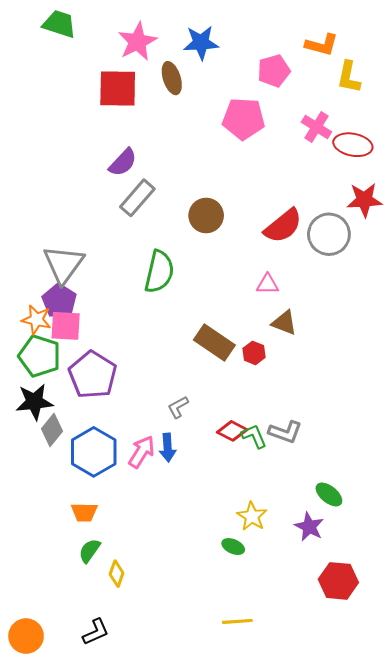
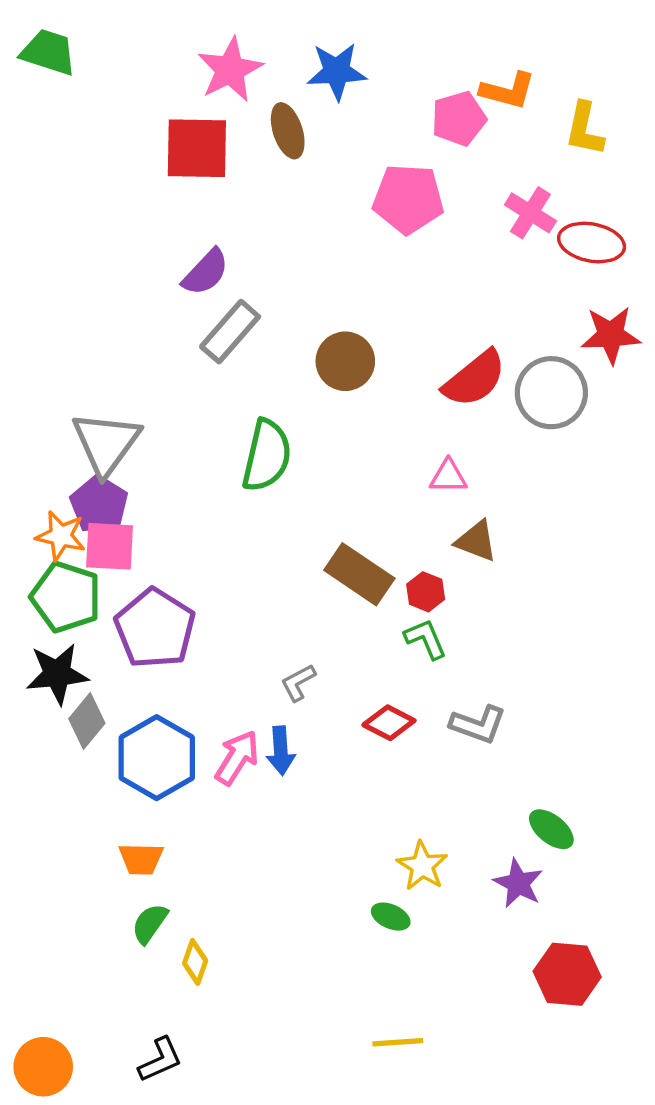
green trapezoid: (59, 24) -> (48, 52), moved
orange L-shape: (322, 45) -> (508, 91), moved
green L-shape: (254, 436) -> (426, 639), moved

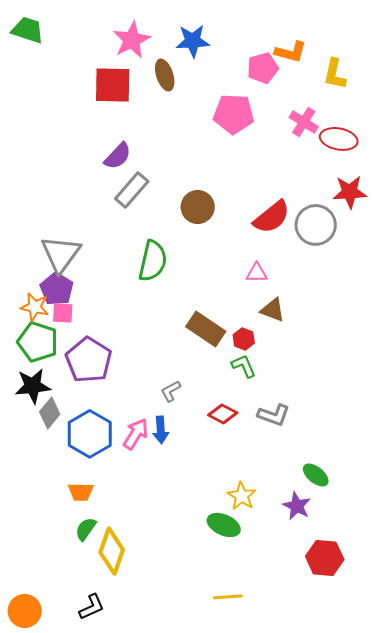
pink square: (110, 546) -> (63, 313), size x0.7
green ellipse: (391, 917) -> (224, 525), size x1.5
yellow diamond: (195, 962) -> (112, 551), size x1.8

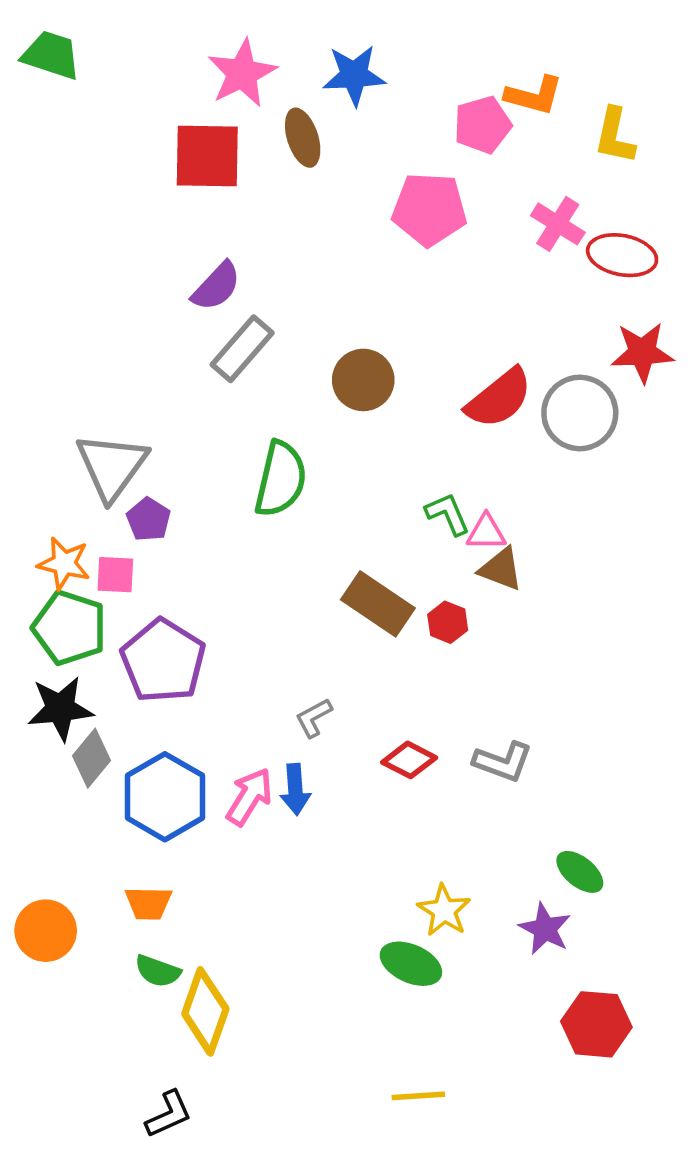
pink triangle: (257, 273) -> (486, 532), moved
purple pentagon: (57, 289) -> (148, 519), moved, size x0.7
green L-shape: (244, 366) -> (448, 514), moved
green semicircle: (86, 529) -> (158, 971), turned -105
orange circle: (25, 611) -> (46, 931), moved

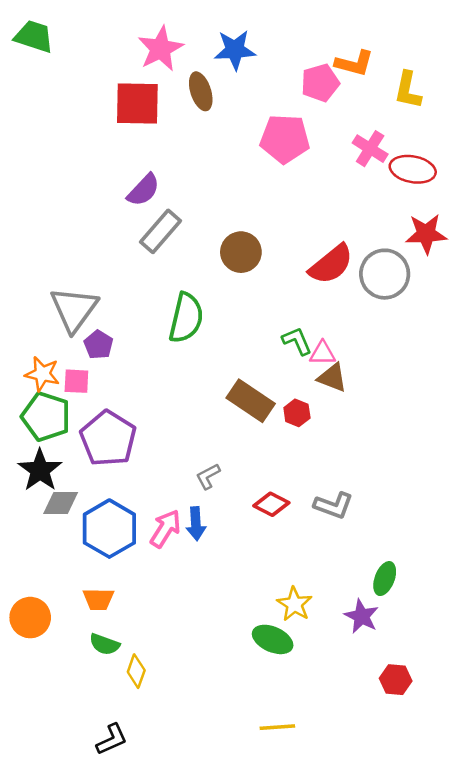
black star: (60, 709) -> (40, 470), turned -30
gray diamond: (92, 758) -> (61, 503), turned 51
green ellipse: (580, 872) -> (385, 579), turned 72
yellow diamond: (205, 1011) -> (136, 671), size x0.6
red hexagon: (596, 1024) -> (396, 680), size x0.7

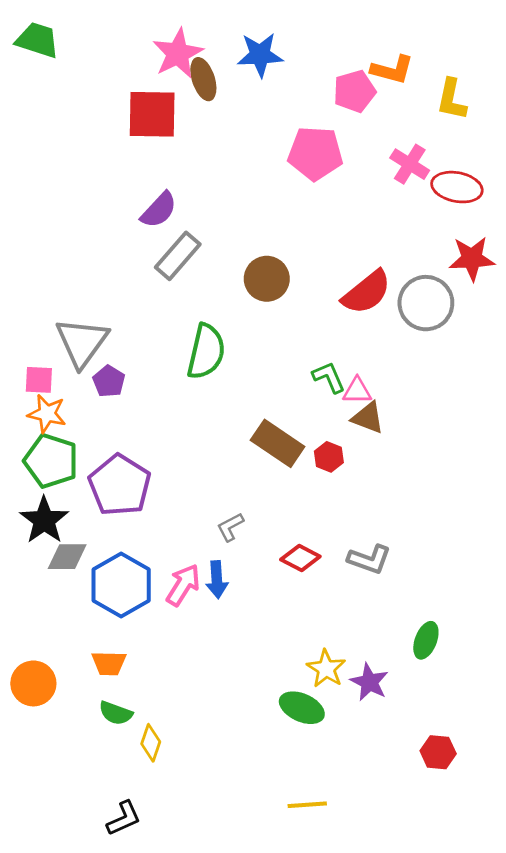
brown ellipse: (201, 91) -> (203, 79), moved
pink square: (76, 381) -> (39, 380), moved
purple star: (362, 616) -> (369, 682), moved

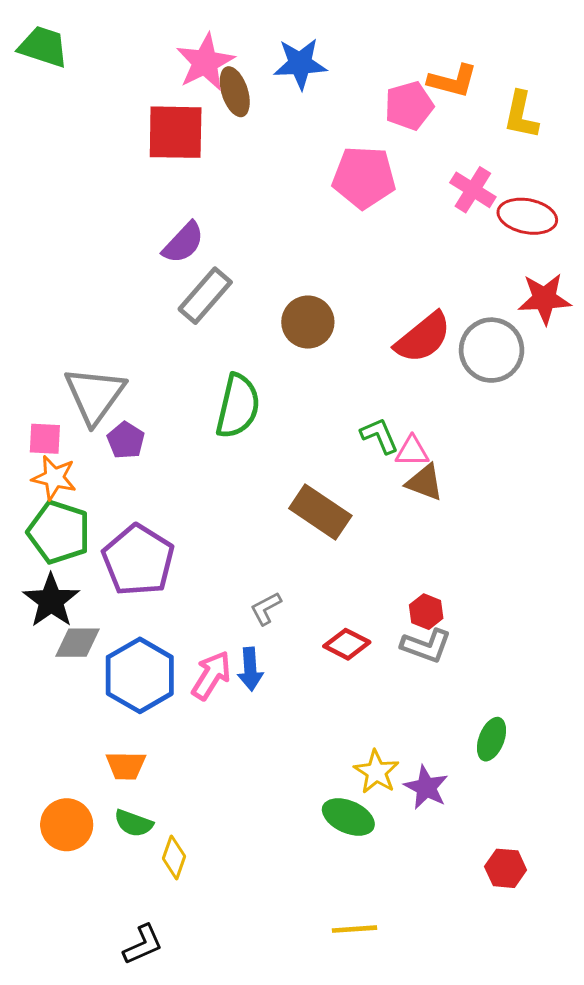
red hexagon: (329, 457) -> (426, 612), moved
orange circle: (33, 683) -> (67, 825), moved

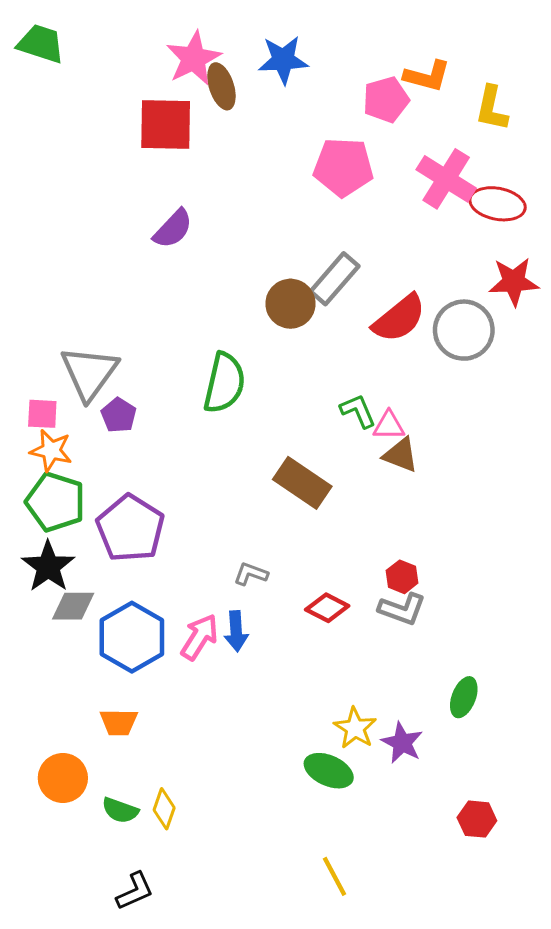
pink cross: (473, 190) -> (446, 179), size x1.4
gray rectangle: (205, 296) -> (335, 279), moved
gray L-shape: (266, 608) -> (251, 574), turned 48
green semicircle: (134, 823) -> (120, 810), moved
yellow line: (355, 929) -> (335, 876), turned 66

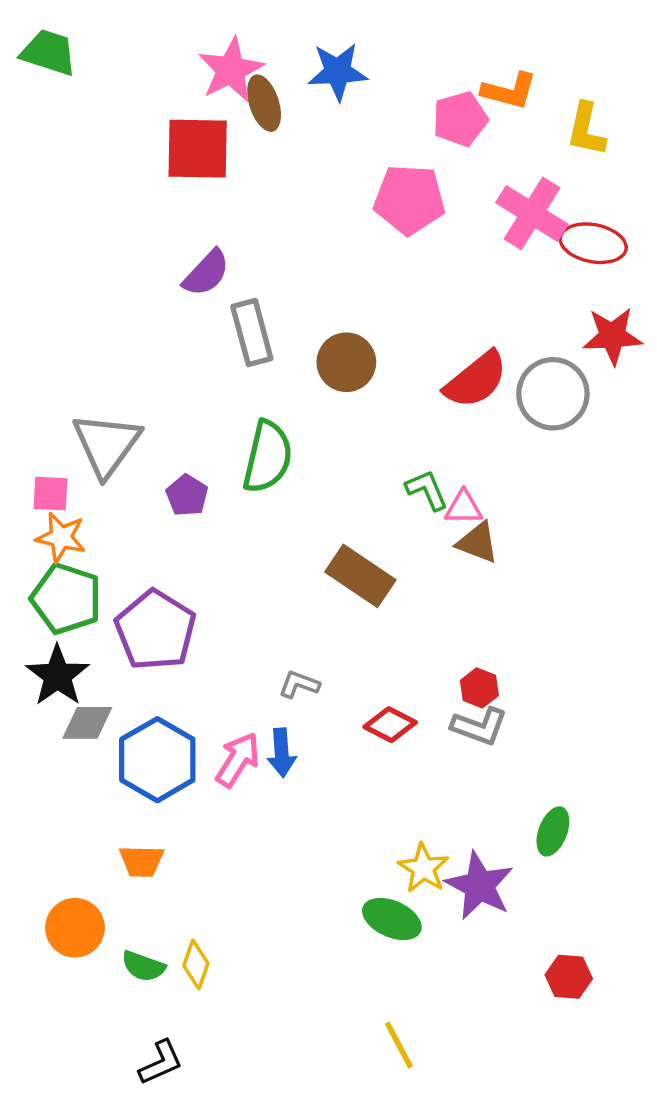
gray rectangle: (335, 279) -> (252, 333), moved, turned -56
purple pentagon: (119, 415) -> (187, 495), moved
purple star: (402, 743) -> (479, 886), size x1.4

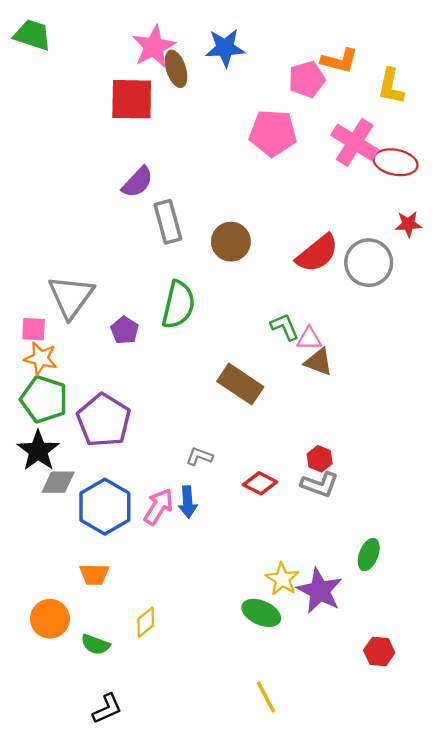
red star: (612, 336) -> (408, 224), size x0.7
yellow diamond: (196, 965) -> (146, 622), moved, turned 32

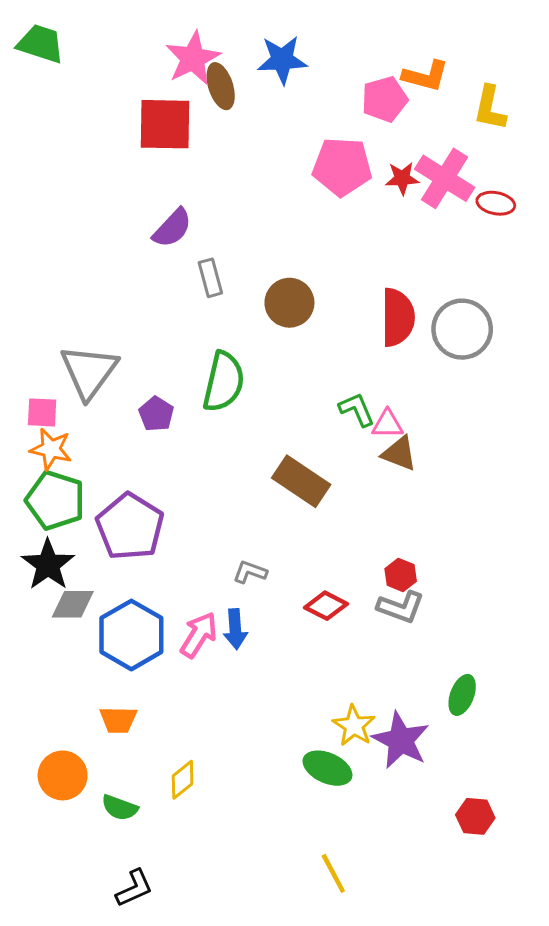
red ellipse: (396, 162) -> (496, 203), size x0.7
gray rectangle: (168, 222) -> (210, 278), size x0.7
red star: (408, 224) -> (402, 178), moved
red semicircle: (317, 253) -> (398, 317), turned -51

